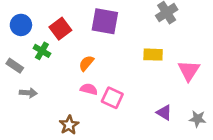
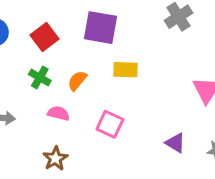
green cross: (42, 51) -> (40, 77), moved
yellow rectangle: (153, 55) -> (126, 70), moved
pink semicircle: (89, 89) -> (59, 113), moved

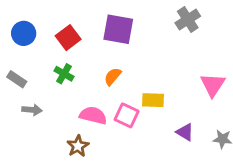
yellow rectangle: (126, 70) -> (153, 100), moved
orange semicircle: (77, 81) -> (113, 76), moved
pink semicircle: (59, 113) -> (93, 115), moved, size x1.4

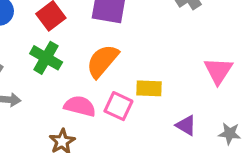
green cross: (64, 74) -> (46, 58), size x1.4
orange semicircle: (113, 76) -> (102, 61), size x1.6

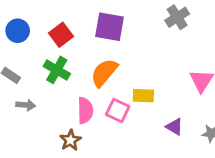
pink semicircle: (80, 106) -> (85, 110), turned 75

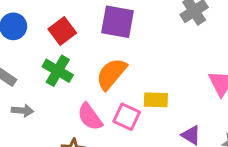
pink semicircle: (85, 110) -> (90, 117), turned 145

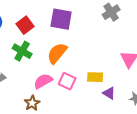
yellow rectangle: (156, 100) -> (95, 77), moved
pink semicircle: (90, 117) -> (43, 81), turned 96

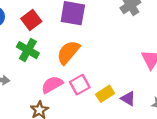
yellow rectangle: (95, 77) -> (105, 94), moved, turned -35
pink square: (67, 81) -> (80, 85), turned 36

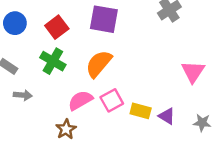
yellow rectangle: (105, 94) -> (141, 111), turned 48

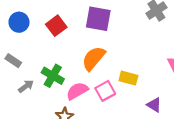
green cross: (53, 61) -> (53, 76), moved
gray arrow: (23, 95) -> (26, 86), turned -42
yellow rectangle: (141, 111) -> (128, 78), moved

